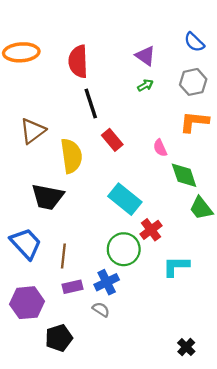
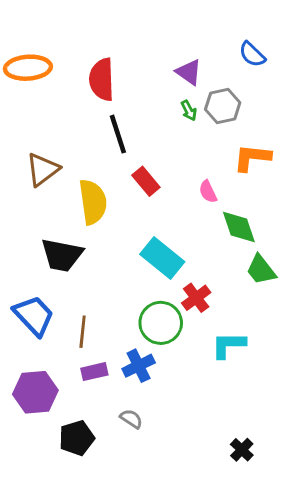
gray hexagon: (193, 82) -> (223, 106), moved
green arrow: (145, 85) -> (189, 110), turned 91
gray semicircle: (101, 310) -> (131, 419), moved

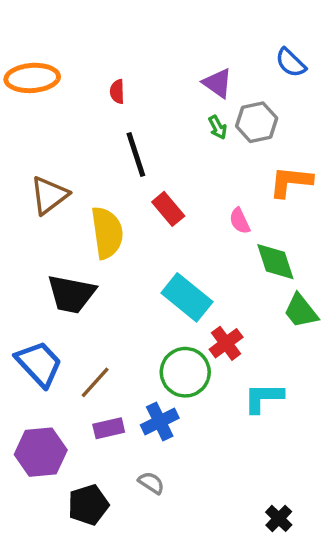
red semicircle: (102, 79) -> (117, 92), size x0.5
brown line: (83, 332) -> (95, 382), turned 36

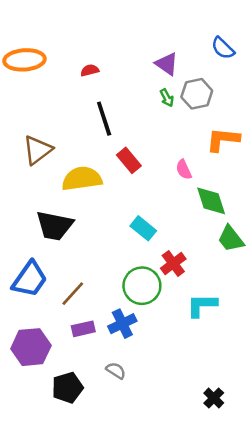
red semicircle: (117, 92) -> (90, 70), turned 78
yellow semicircle: (107, 233) -> (82, 179), turned -90
cyan rectangle: (187, 297) -> (143, 228), size x0.7
blue trapezoid: (39, 364) -> (30, 279), turned 78

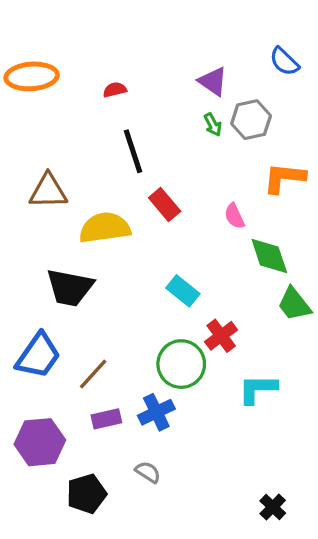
brown triangle: (38, 150) -> (48, 191), turned 36

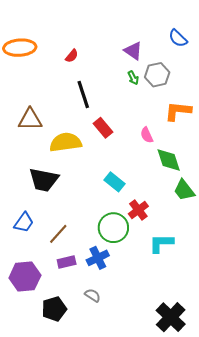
red semicircle: (115, 90) -> (72, 56), turned 144
blue trapezoid: (38, 356) -> (24, 222), size x0.7
black cross: (273, 507) -> (171, 317), size x1.8

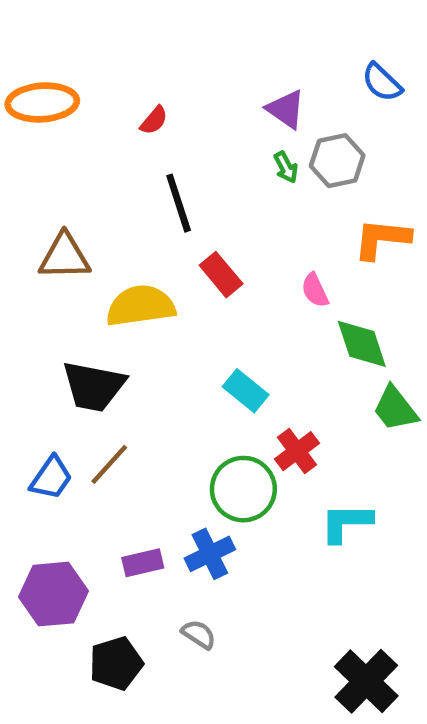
brown line: (58, 234) -> (109, 464), moved

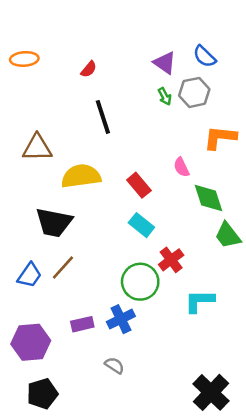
blue semicircle: (382, 82) -> (205, 56), moved
orange ellipse: (42, 102) -> (24, 59), size x0.7
red rectangle: (221, 275) -> (139, 185), moved
black pentagon: (116, 663) -> (42, 394), moved

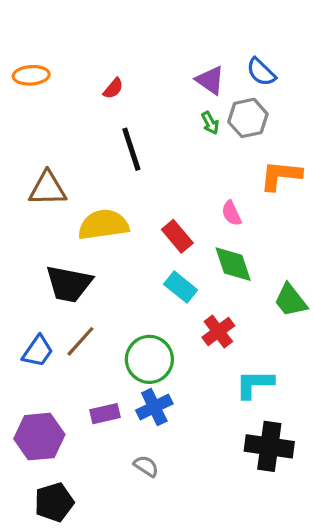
green diamond: (208, 198) -> (233, 264), moved
green circle: (140, 282) -> (149, 359), moved
black cross: (211, 392) -> (269, 446), moved, turned -36

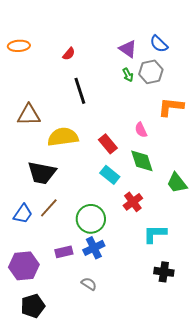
black cross: (269, 446) -> (164, 272), size x0.7

